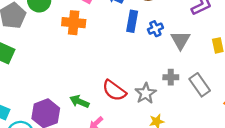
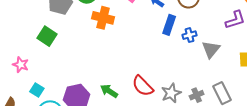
orange cross: (74, 23) -> (103, 18), moved
gray cross: (171, 77) -> (197, 95), moved, turned -32

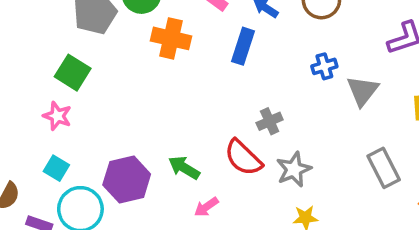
blue rectangle: (169, 25) -> (243, 46), moved
pink star: (21, 65) -> (57, 116), moved
gray cross: (197, 95) -> (270, 121), moved

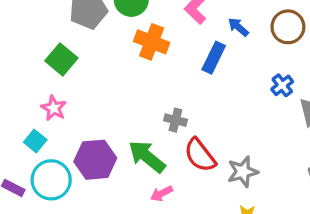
blue cross: (324, 66) -> (282, 85), turned -30
pink star: (57, 116) -> (54, 108), moved
gray cross: (270, 121) -> (175, 120), moved, turned 30
green arrow: (184, 168) -> (147, 157), size x1.4

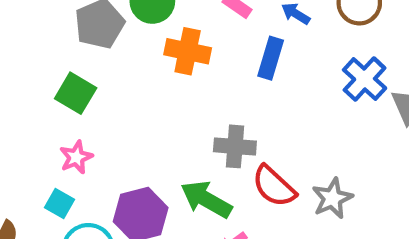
blue cross: (282, 85) -> (365, 79), size x1.5
pink star: (54, 108) -> (76, 157), turned 30
gray cross: (175, 120) -> (235, 146), size x1.4

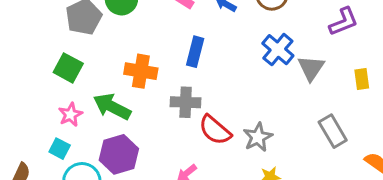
orange cross: (188, 51) -> (141, 71), moved
blue rectangle: (271, 58) -> (195, 52), moved
green arrow: (206, 199) -> (112, 107), moved

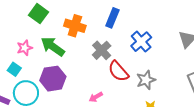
blue cross: (278, 50) -> (141, 42), moved
green square: (68, 68) -> (39, 14), moved
gray cross: (186, 102) -> (102, 50), turned 36

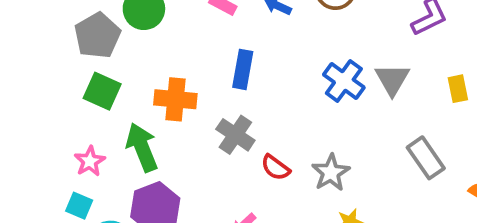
blue cross: (141, 42) -> (344, 81), moved
green arrow: (53, 46) -> (142, 147), turned 45
red semicircle: (118, 71) -> (275, 167), size x0.7

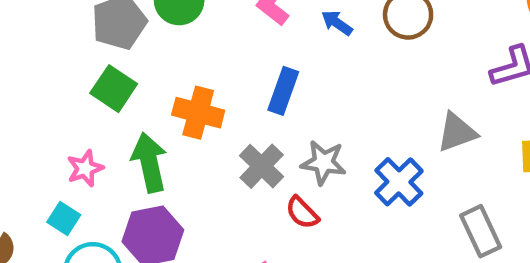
gray triangle: (392, 79) -> (457, 132), turned 30
blue cross: (344, 81) -> (399, 182), moved
gray star: (331, 173) -> (323, 163), moved, turned 30

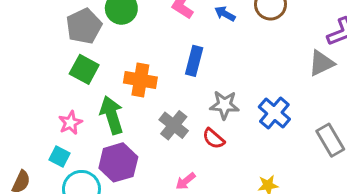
gray triangle: (457, 132) -> (321, 63), moved
gray cross: (262, 166) -> (174, 125), moved

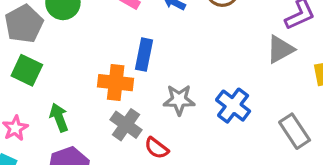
orange cross: (140, 80) -> (116, 83), moved
green arrow: (112, 115) -> (59, 117), size x0.7
red semicircle: (214, 139) -> (157, 148), moved

